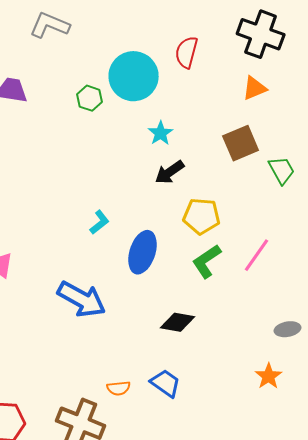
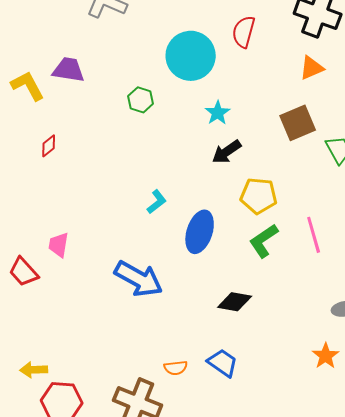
green hexagon: (90, 98) -> (141, 100), moved
pink line: (257, 255) -> (314, 235), turned -51

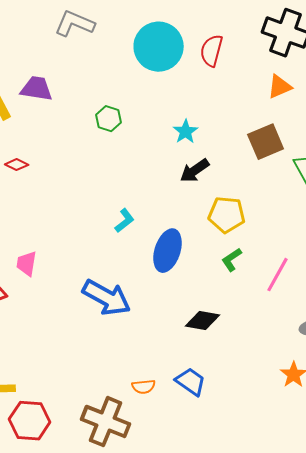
cyan circle: (191, 56) -> (159, 47), moved
red diamond: (49, 146) -> (17, 165), turned 65
pink line: (314, 235) -> (278, 275), moved, turned 45
green L-shape: (264, 241) -> (232, 260), size x0.7

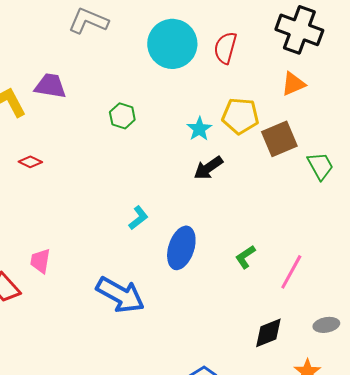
yellow pentagon: (227, 215) -> (240, 116), moved
black diamond: (203, 321) -> (268, 333), moved, turned -32

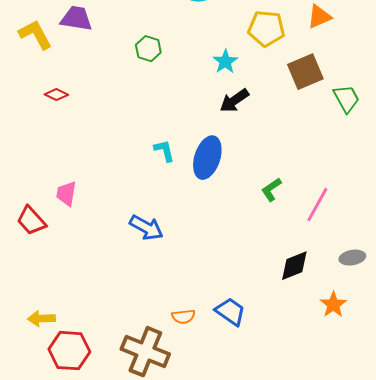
yellow pentagon: (240, 116) -> (266, 29), moved
cyan L-shape: (138, 218) -> (164, 151), turned -65
blue ellipse: (181, 248) -> (207, 158), moved
blue arrow: (120, 295) -> (146, 228), size x0.7

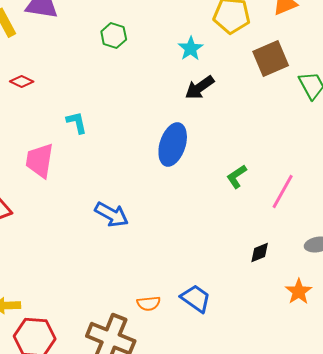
cyan L-shape: (164, 151) -> (77, 122), moved
pink trapezoid: (66, 194) -> (40, 160), moved, size x1.4
black diamond: (294, 266) -> (260, 252), size x0.7

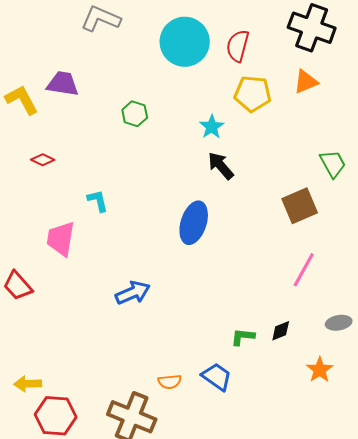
brown square: (271, 58) -> (300, 206), moved
black arrow: (200, 88) -> (221, 166), turned 84
green L-shape: (237, 176) -> (243, 337), moved, turned 40
blue arrow: (112, 214) -> (133, 293), turned -52

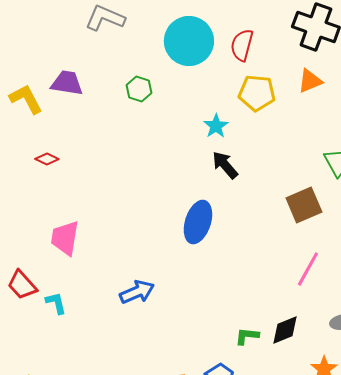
green hexagon: (135, 114) -> (139, 89), moved
cyan L-shape: (98, 201) -> (56, 303), moved
black diamond: (281, 331) -> (285, 330), size x1.4

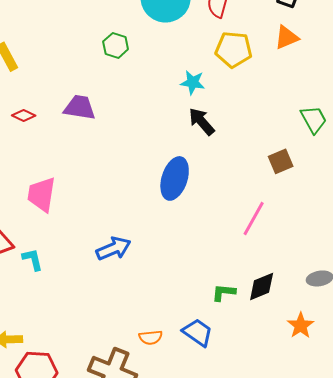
purple trapezoid: (67, 83) -> (80, 107), moved
cyan star: (216, 126) -> (193, 82), turned -30
brown square: (304, 205) -> (281, 161), size x0.7
pink line: (308, 269) -> (254, 218), moved

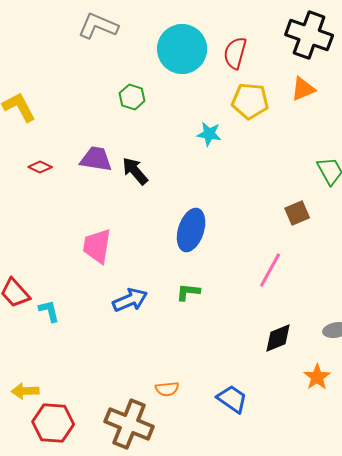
black arrow: (202, 121) -> (135, 171), moved
pink trapezoid: (42, 194) -> (97, 246), moved
green L-shape: (224, 292) -> (188, 292), moved
blue trapezoid: (198, 332) -> (232, 399), moved

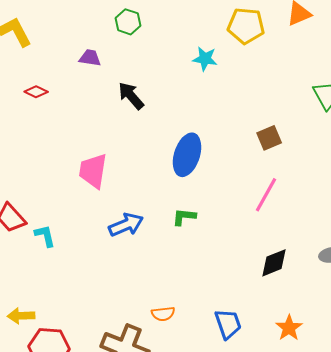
purple trapezoid: (96, 159) -> (90, 58), moved, size x0.7
brown square: (297, 213) -> (269, 138), moved
orange star: (317, 377) -> (289, 328), moved
blue trapezoid: (232, 399) -> (228, 324), turned 36

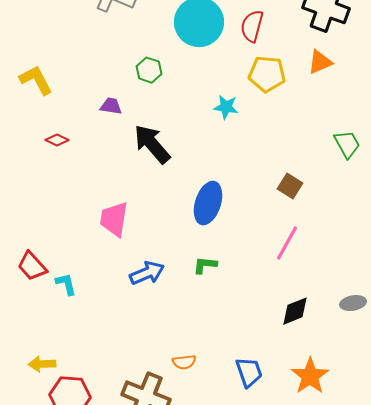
black arrow: (131, 96) -> (152, 144), size x1.4
brown square: (269, 138) -> (290, 186), turned -35
orange star: (289, 328) -> (310, 376), size x1.4

